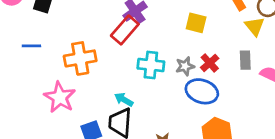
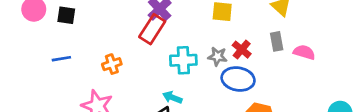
orange cross: (80, 58) -> (112, 64), size x0.6
gray star: (185, 66) -> (218, 56), turned 30
cyan arrow: (124, 100) -> (172, 97), moved

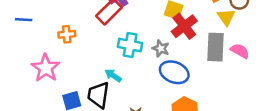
gray rectangle: (277, 41) -> (215, 47), size x1.6
red cross: (242, 50) -> (184, 26), moved, size x1.5
pink semicircle: (304, 52) -> (240, 51), moved

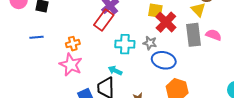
pink star: (46, 68) -> (71, 65), moved

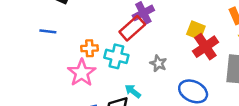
gray star: (150, 43) -> (158, 63), moved
cyan cross: (125, 44) -> (116, 56), moved

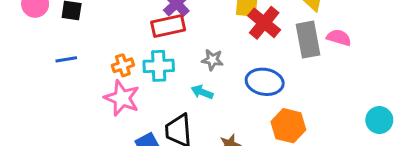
red rectangle: (132, 28) -> (168, 26), turned 45
cyan arrow: (133, 91) -> (202, 92), moved

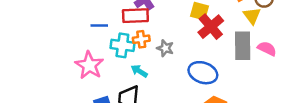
blue line: (66, 59) -> (99, 25), moved
orange cross: (123, 65) -> (141, 39), moved
cyan arrow: (202, 92) -> (139, 71), moved

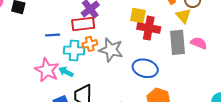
red cross: (211, 27) -> (149, 28), turned -35
gray star: (165, 48) -> (111, 50), size x1.6
cyan arrow: (139, 71) -> (66, 72), moved

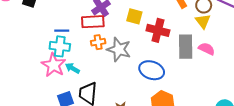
yellow square: (138, 16) -> (134, 16), moved
yellow triangle: (183, 16) -> (203, 21), moved
cyan cross: (74, 51) -> (60, 46), moved

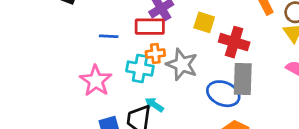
cyan cross: (60, 46) -> (140, 69), moved
gray rectangle: (186, 47) -> (243, 79), moved
cyan arrow: (72, 68) -> (154, 105), moved

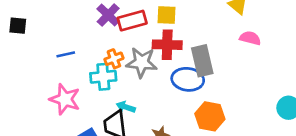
yellow square: (204, 22) -> (166, 15), moved
red rectangle: (150, 27) -> (132, 21), moved
red cross: (234, 42) -> (167, 45), moved

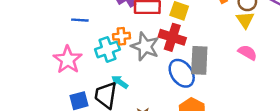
cyan cross: (103, 77) -> (107, 49), turned -30
blue ellipse: (188, 79) -> (182, 73), turned 32

